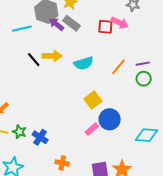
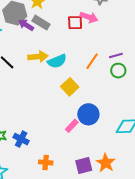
yellow arrow: (52, 56) -> (38, 57), moved
yellow square: (93, 100) -> (70, 87), moved

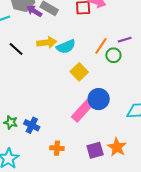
green circle: (118, 71) -> (113, 55), moved
pink rectangle: (72, 126) -> (82, 111), size x1.6

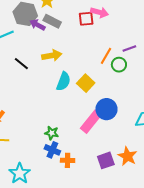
cyan semicircle: (66, 47) -> (63, 81), moved, turned -42
green star: (11, 122) -> (52, 133), moved
blue cross: (32, 125) -> (52, 150), moved

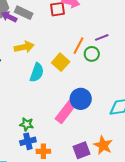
yellow square: (86, 83) -> (61, 62), moved
blue cross: (52, 150) -> (28, 141), turned -35

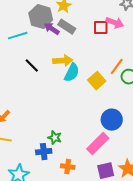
cyan semicircle: (37, 72) -> (72, 73), moved
pink rectangle: (65, 112) -> (98, 144), moved
blue cross: (28, 141) -> (44, 152), moved

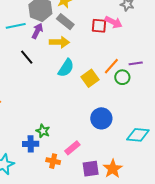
purple arrow: (52, 29) -> (37, 31), moved, turned 77
yellow arrow: (63, 61) -> (59, 42), moved
pink rectangle: (98, 144) -> (72, 148), moved, size x0.7

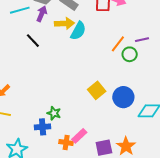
cyan semicircle: (66, 68) -> (78, 31), moved
yellow square: (90, 78) -> (97, 90), moved
blue circle: (101, 118) -> (123, 97), moved
pink rectangle: (72, 148) -> (79, 136), moved

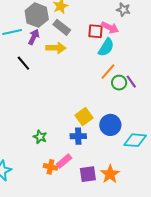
cyan semicircle: (78, 31) -> (106, 47), moved
purple line: (142, 40) -> (131, 82), moved, turned 64
blue cross: (43, 127) -> (78, 136), moved

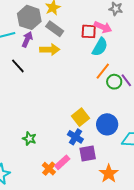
blue cross: (78, 136) -> (75, 137), turned 35
green star: (40, 137) -> (29, 139), moved
orange cross: (50, 167) -> (49, 169), turned 32
purple square: (88, 174) -> (88, 153), moved

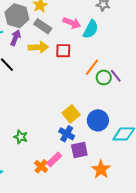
pink arrow: (103, 27) -> (72, 23), moved
red square: (89, 31) -> (63, 51), moved
cyan semicircle: (100, 47) -> (91, 29), moved

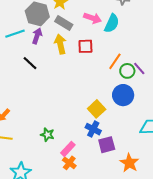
yellow arrow: (38, 47) -> (60, 44), turned -96
blue circle: (98, 120) -> (123, 95), moved
pink rectangle: (54, 160) -> (68, 149), moved

